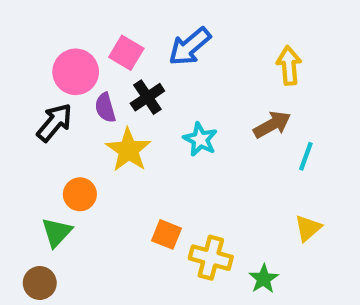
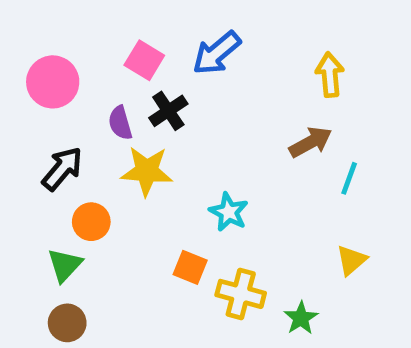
pink circle: (76, 72) -> (53, 82), moved
black arrow: (55, 122) -> (62, 169), moved
cyan star: (200, 139) -> (229, 212), moved
yellow star: (128, 150) -> (147, 171), turned -30
brown circle: (40, 283) -> (67, 323), moved

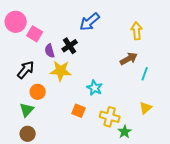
pink square: (144, 60) -> (35, 34), moved
pink circle: (53, 82) -> (16, 22), moved
yellow cross: (241, 294) -> (110, 117), moved

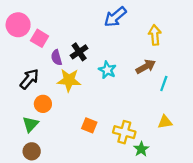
blue arrow: (90, 22) -> (115, 17), moved
cyan star: (95, 88) -> (107, 70), moved
yellow triangle: (146, 108) -> (165, 122), turned 32

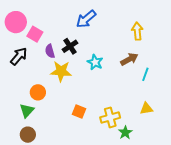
blue arrow: (115, 17) -> (86, 19), moved
black arrow: (29, 79) -> (19, 56), moved
yellow cross: (124, 132) -> (110, 117), turned -30

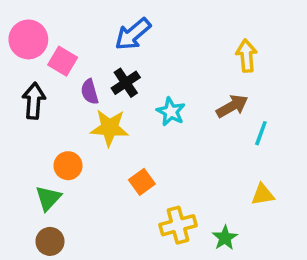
blue arrow: (86, 19) -> (133, 34), moved
black arrow: (19, 56) -> (34, 101), turned -36
orange square: (79, 111) -> (142, 182), moved, turned 32
yellow cross: (110, 117) -> (178, 225), moved

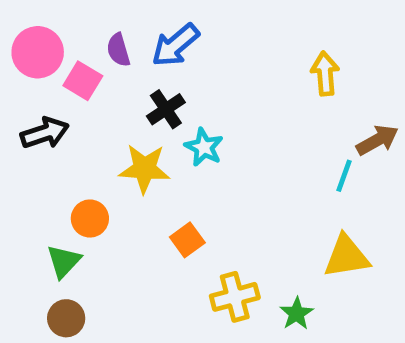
purple semicircle: (90, 92) -> (118, 50), moved
black arrow: (34, 101) -> (45, 133), turned 68
brown arrow: (232, 106) -> (377, 140), moved
cyan star: (171, 112) -> (204, 147), moved
yellow triangle: (263, 195) -> (346, 257), size x1.5

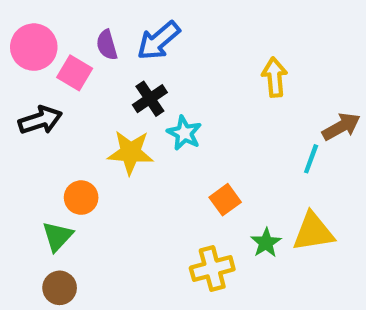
yellow arrow: (325, 74) -> (275, 77), moved
orange square: (187, 240) -> (225, 200), moved
green star: (297, 314) -> (266, 243), moved

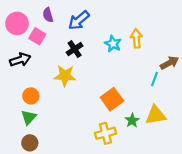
purple semicircle: (107, 45) -> (48, 15), moved
cyan star: (184, 133) -> (113, 44), moved
orange circle: (81, 198) -> (31, 96), moved
orange square: (225, 200) -> (112, 99), size x1.5

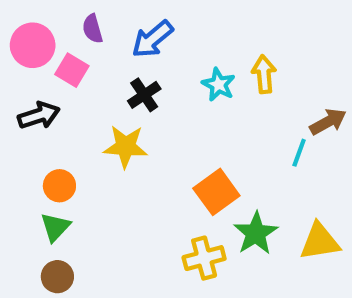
yellow triangle: (156, 115) -> (320, 242), moved
green star: (132, 120) -> (256, 233), size x1.5

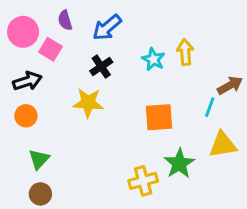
orange circle: (59, 186) -> (26, 116), moved
orange square: (216, 192) -> (159, 117), moved, turned 32
yellow triangle: (320, 242) -> (223, 145), moved

